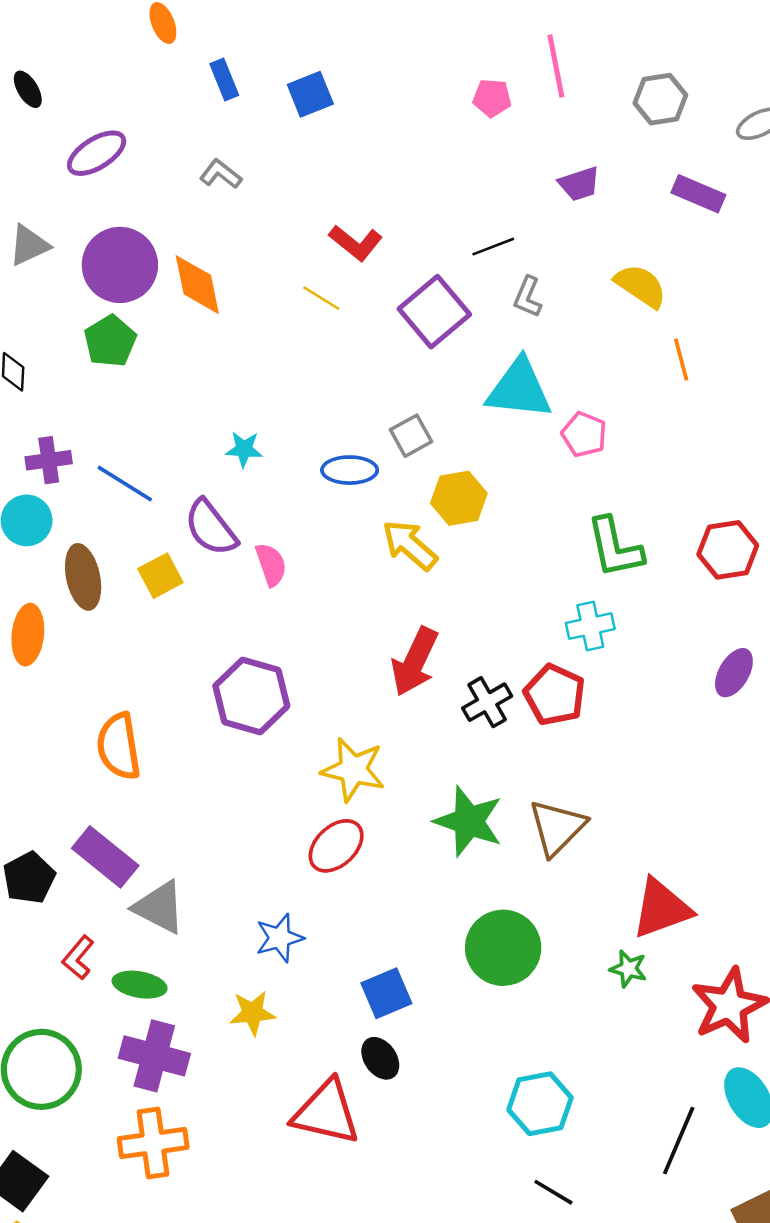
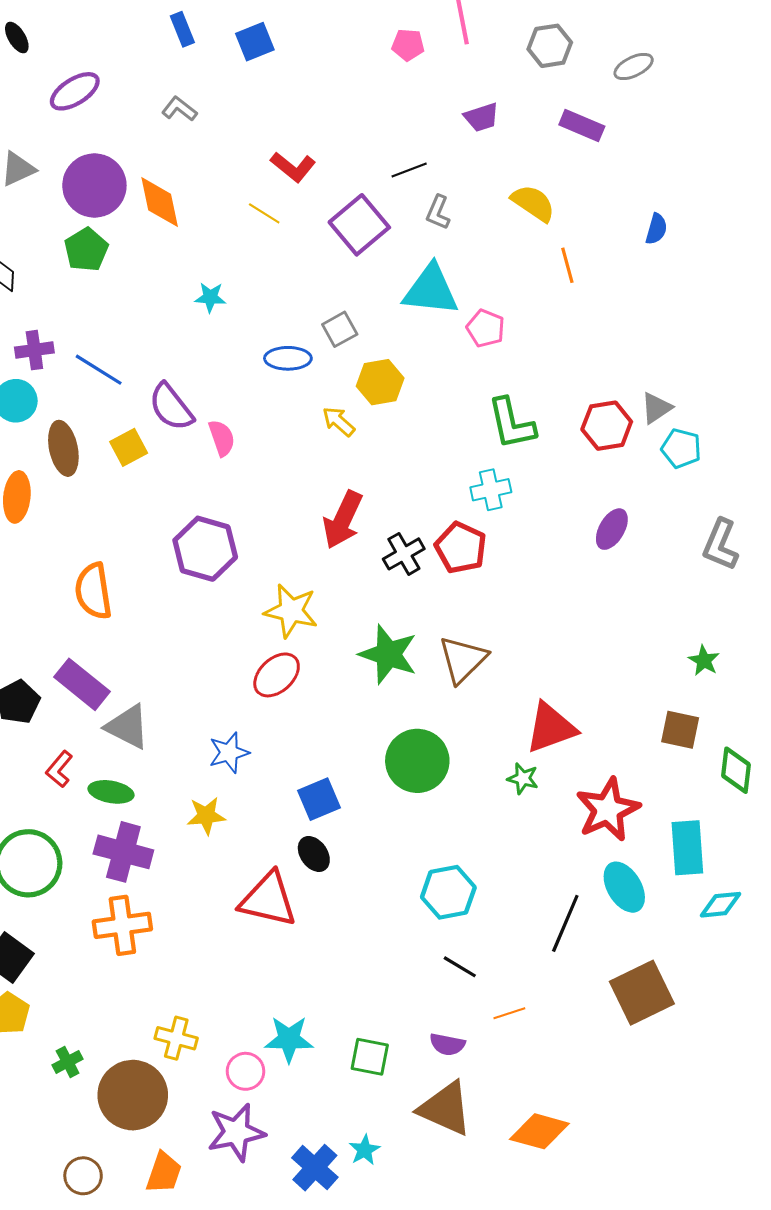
cyan star: (244, 449) -> (210, 297), moved
yellow arrow: (410, 545) -> (339, 421), size x0.7

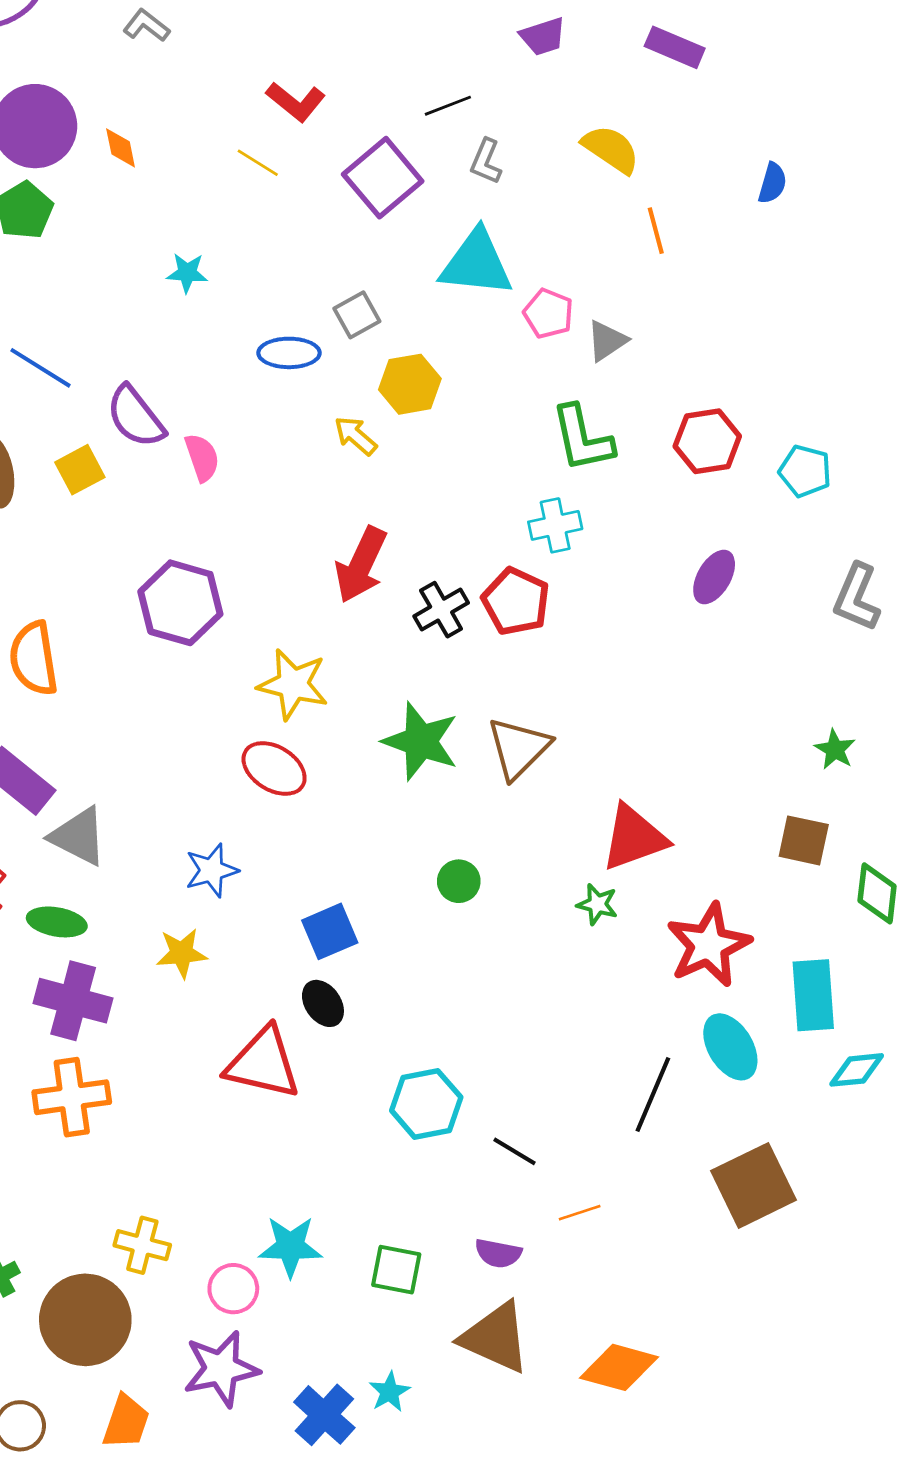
orange diamond: (160, 202) -> (121, 148), size x0.6
gray triangle: (656, 408) -> (607, 341), moved
red ellipse: (277, 675) -> (274, 768), turned 75
green circle: (417, 761) -> (459, 881), size x0.5
cyan hexagon: (448, 892) -> (426, 1104), moved

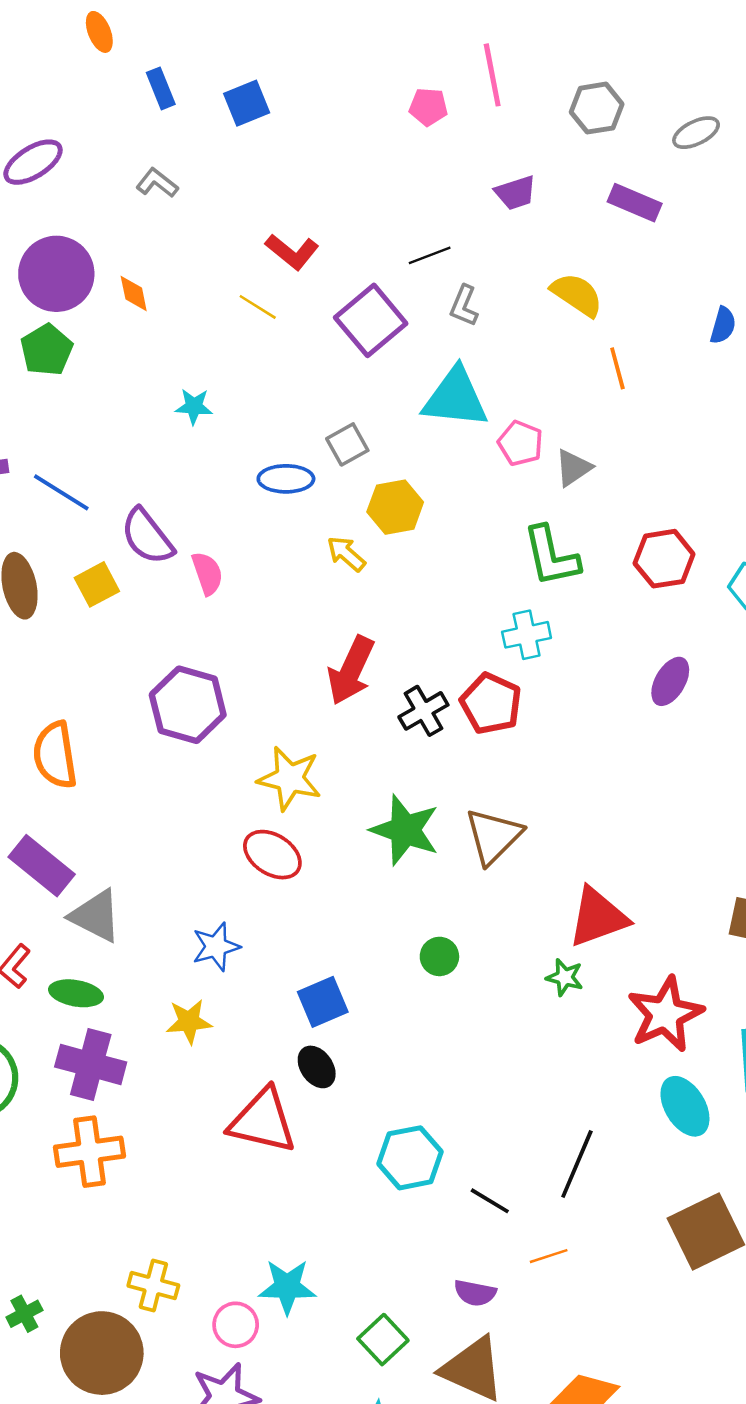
black line: (653, 1094) -> (577, 1164), moved
green square: (396, 1270) -> (383, 1340), moved, turned 36

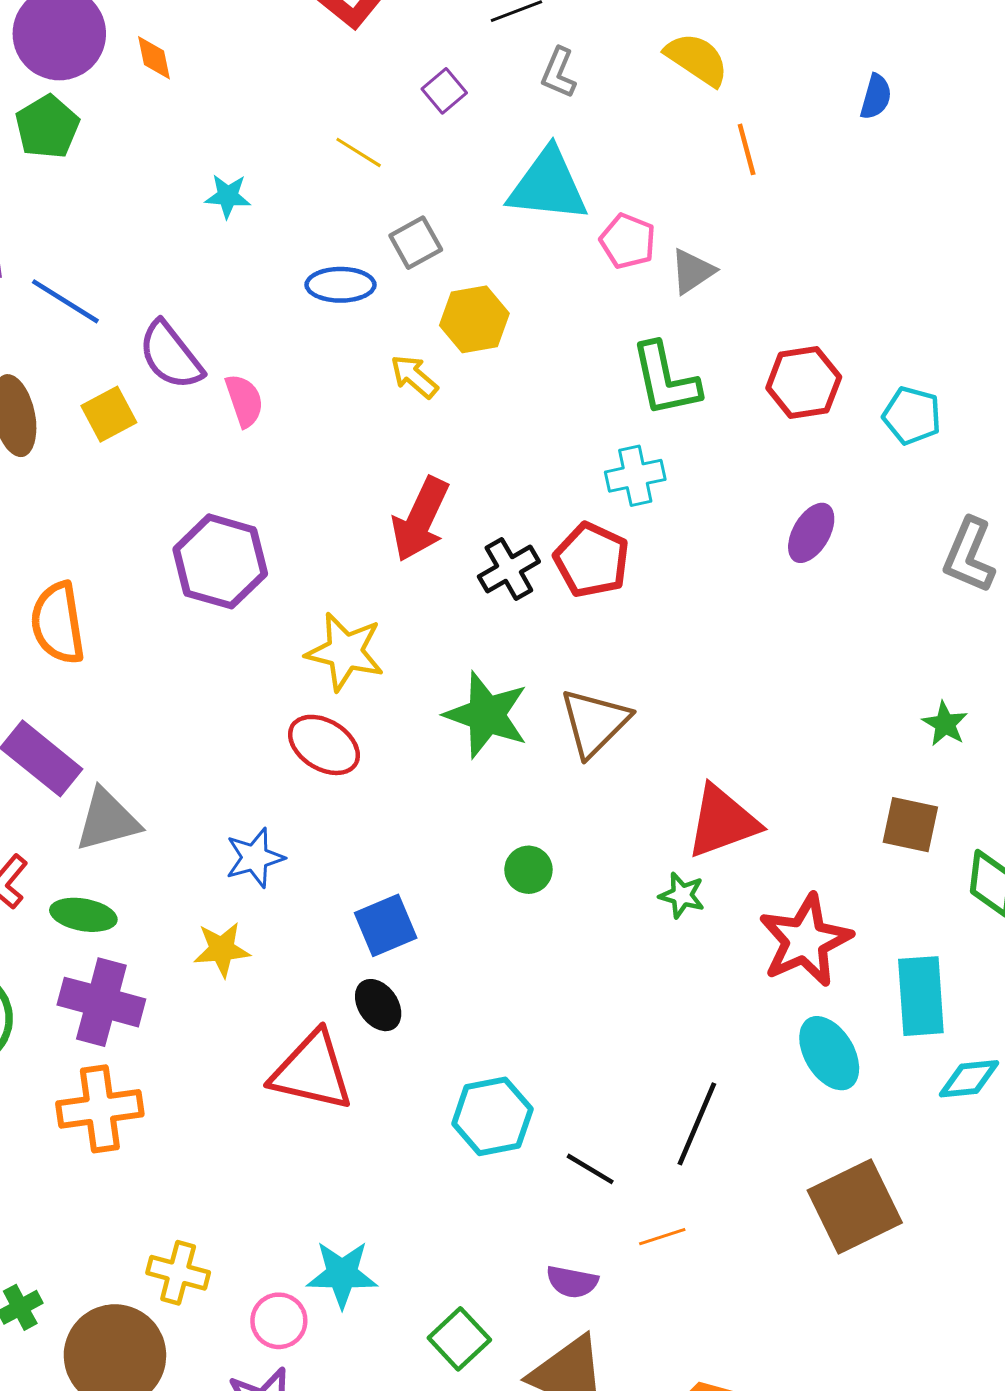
yellow line: (258, 307) -> (359, 152), moved
purple square: (371, 320) -> (444, 91), size x0.5
gray triangle: (96, 916) -> (107, 820), turned -42

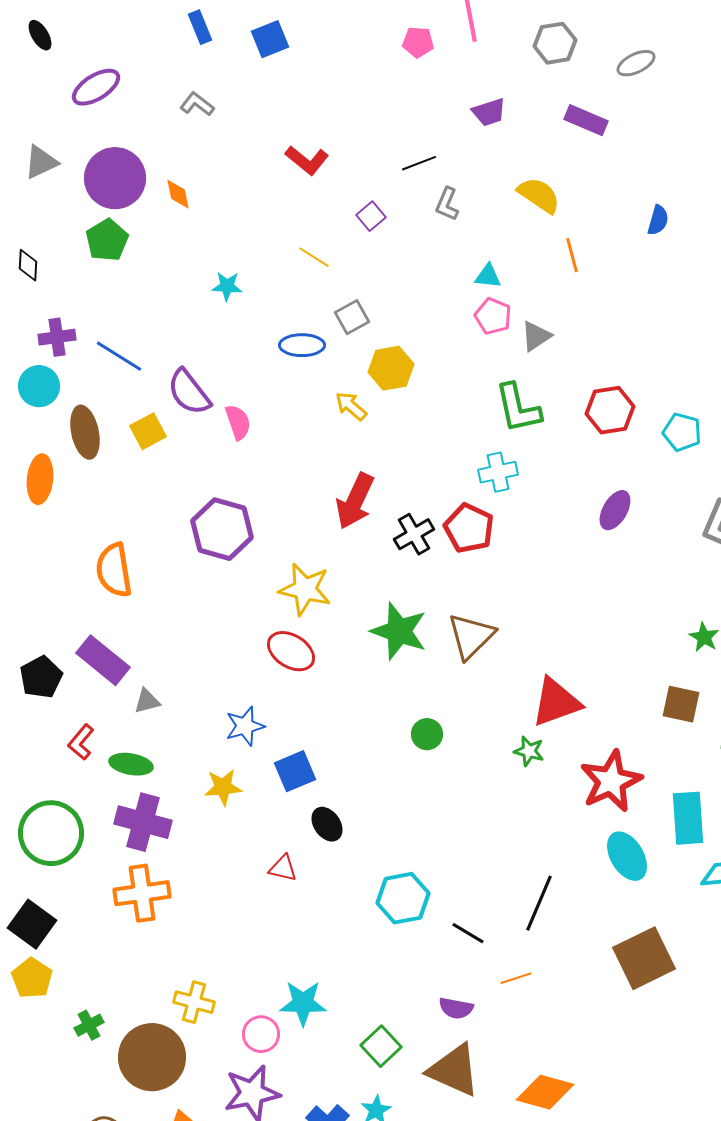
cyan triangle: (548, 186) -> (488, 276), moved, size x0.5
gray triangle: (107, 820) -> (147, 701), size x0.6
blue square: (386, 925) -> (295, 771), moved
red triangle: (312, 1071) -> (283, 868), size x0.5

